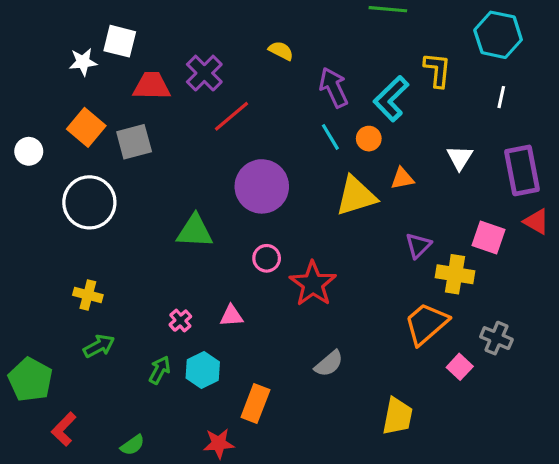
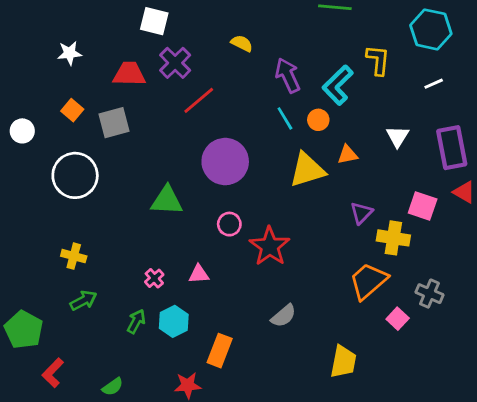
white square: (120, 41) -> (154, 21), moved
white line: (501, 97) -> (434, 84), turned 54
orange square: (86, 127) -> (72, 110), size x0.7

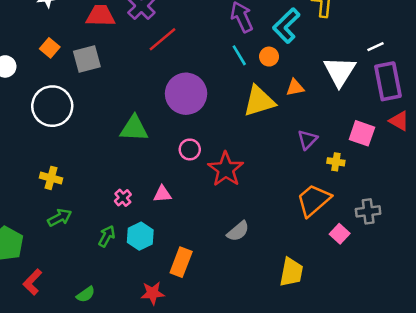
white line: (434, 84) -> (376, 47), moved
white triangle: (398, 137) -> (340, 71), size x1.6
yellow cross: (393, 238) -> (336, 162), size x0.6
gray cross: (429, 294) -> (368, 211), turned -30

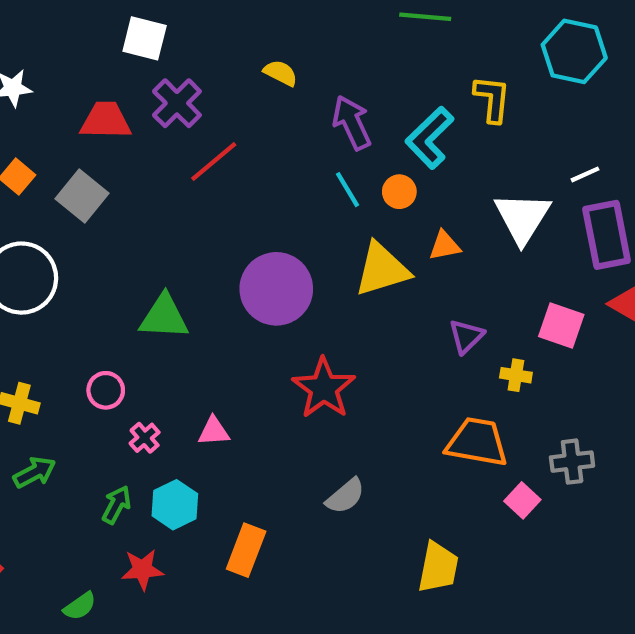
gray square: (87, 59) -> (82, 196), turned -36
purple circle: (186, 94) -> (276, 289), moved
pink circle: (190, 149) -> (106, 390), moved
orange trapezoid: (314, 200) -> (477, 442), turned 51
red star: (153, 293) -> (142, 569), moved

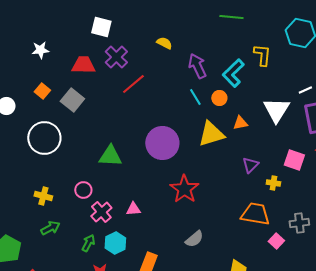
pink cross: (145, 438) -> (101, 212), size x1.5

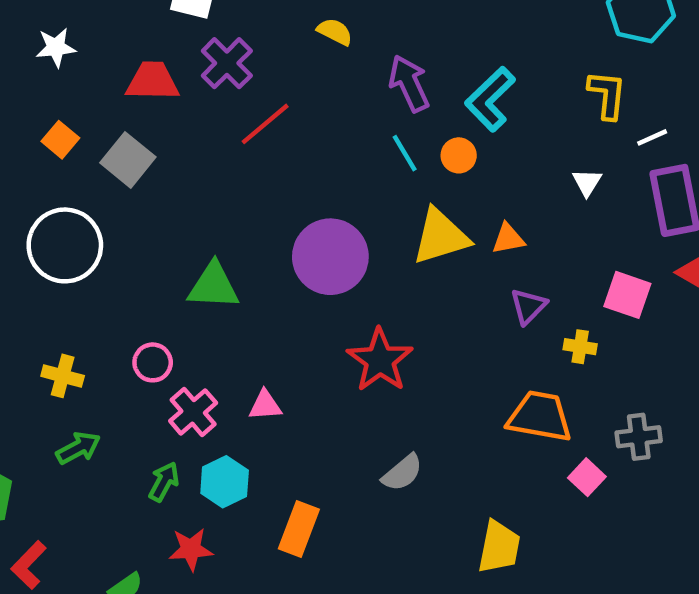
yellow L-shape: (262, 55) -> (607, 95), moved
white triangle: (276, 110) -> (587, 182), size x0.5
orange triangle: (240, 123) -> (508, 239), moved

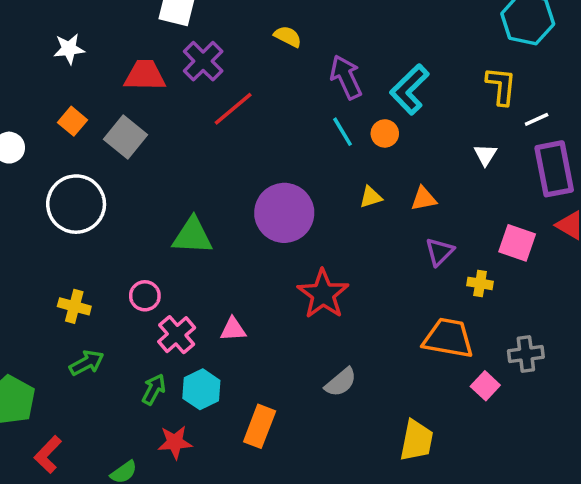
yellow triangle: (441, 236) -> (371, 197), size x0.5

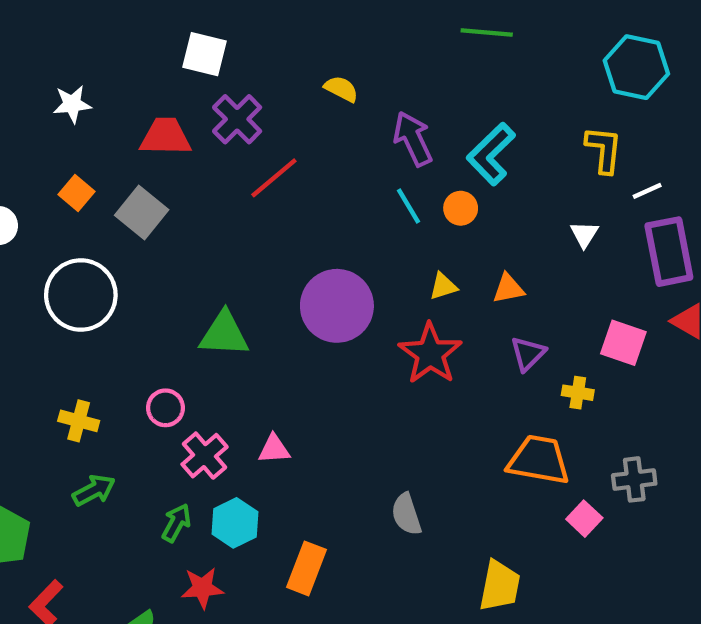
red star: (323, 294) -> (430, 354), moved
gray semicircle: (341, 382) -> (406, 514), turned 112

